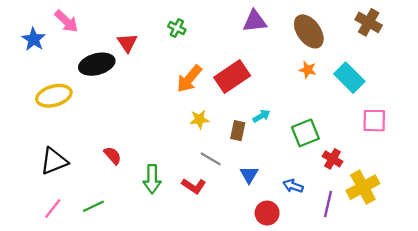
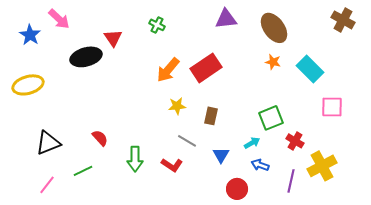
brown cross: (369, 22) -> (343, 20), moved
yellow ellipse: (54, 96) -> (28, 85), moved
cyan arrow: (261, 116) -> (252, 143), moved
green line: (93, 206) -> (83, 171), moved

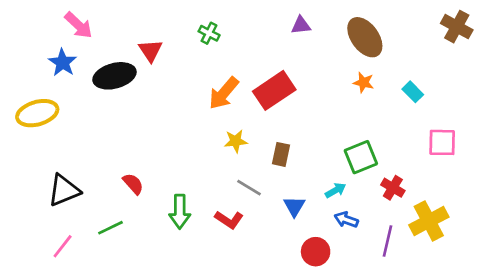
purple triangle: (226, 19) -> (301, 25), size x0.7
blue star: (30, 35) -> (63, 63), moved
cyan rectangle: (310, 69) -> (413, 92), size x0.6

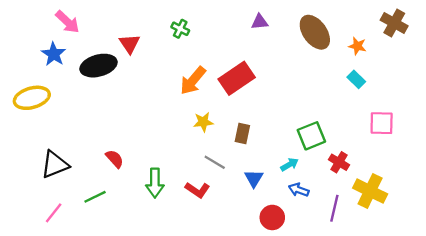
orange star: (364, 82) -> (357, 46), moved
yellow cross: (429, 221) -> (370, 191), turned -36

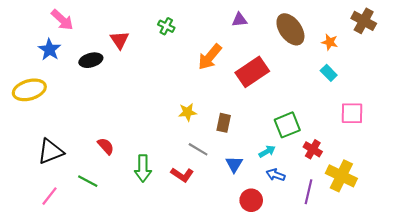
black ellipse: (99, 66) -> (91, 60), size x0.7
red rectangle: (237, 78) -> (252, 72), moved
orange arrow: (193, 81) -> (210, 57), moved
green line: (95, 197) -> (88, 181), turned 54

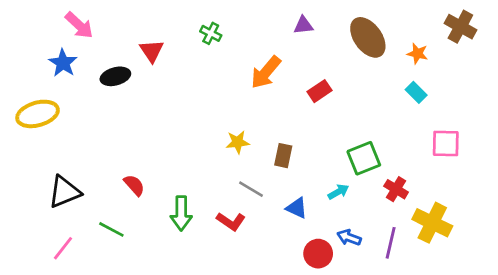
red rectangle: (252, 72) -> (319, 91), size x0.6
blue triangle: (234, 164) -> (297, 208), turned -36
blue arrow: (276, 175) -> (349, 237), moved

